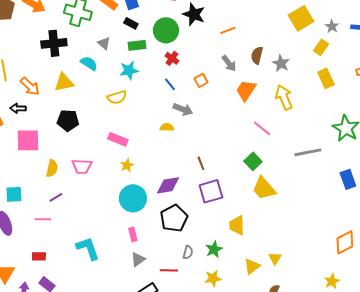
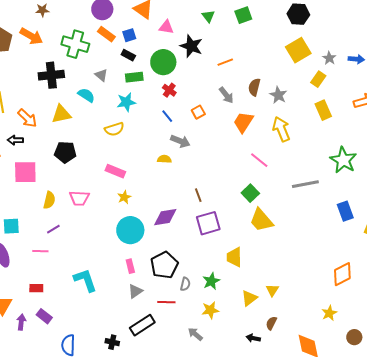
black pentagon: (174, 218) -> (164, 265), moved

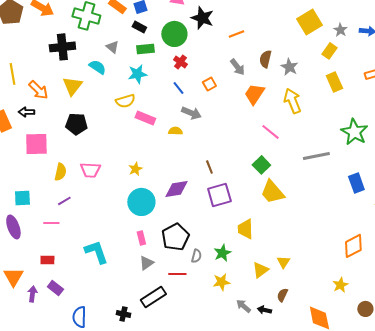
yellow triangle: (61, 114) -> (72, 86), turned -40
pink rectangle: (115, 171) -> (145, 118), moved
gray arrow: (195, 334) -> (243, 306), moved

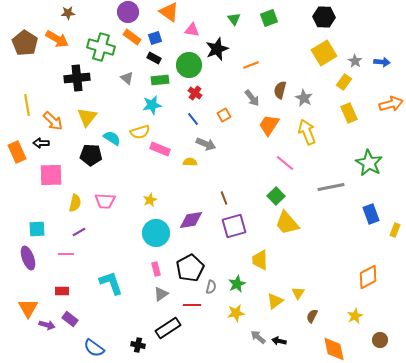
black star: (202, 18) -> (217, 49), turned 30
cyan semicircle: (97, 67) -> (112, 138), moved
purple arrow: (32, 294) -> (47, 325), turned 98
brown semicircle: (282, 295) -> (312, 316), moved
blue semicircle: (79, 317) -> (94, 348), turned -55

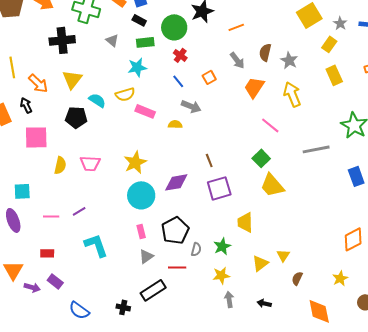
black arrow: (41, 143) -> (26, 105), turned 63
yellow star: (150, 200) -> (135, 162), size x1.6
purple line: (79, 232) -> (79, 211), moved
gray arrow: (258, 337) -> (229, 299), moved, turned 42

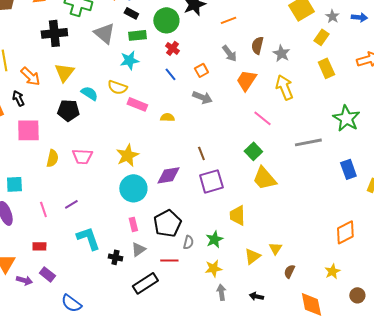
gray triangle: (112, 40) -> (104, 33), size x1.6
yellow semicircle: (125, 94) -> (117, 87), turned 36
gray arrow: (191, 106) -> (202, 97), moved
pink line: (51, 216) -> (43, 209), turned 70
black cross: (123, 307) -> (115, 257), moved

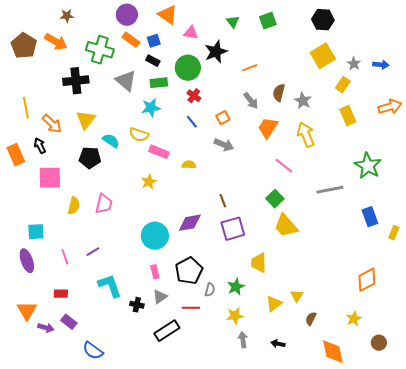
yellow star: (127, 155) -> (149, 182), moved, size x0.7
pink trapezoid: (82, 156) -> (104, 204), turned -80

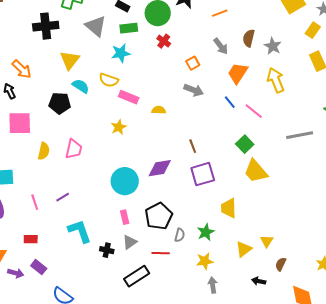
yellow triangle: (86, 120) -> (70, 60), moved
blue line: (192, 122) -> (230, 102), moved
black arrow: (278, 344) -> (259, 281), moved

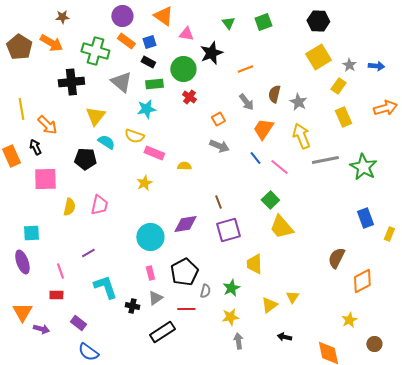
gray line: (300, 135) -> (325, 160), moved
pink line: (35, 202) -> (60, 271), moved
brown semicircle: (281, 264) -> (336, 258), moved, size x1.5
purple rectangle: (39, 267) -> (78, 323), moved

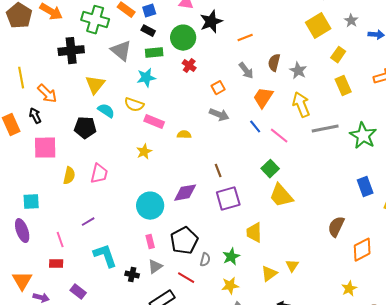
gray star: (349, 65) -> (351, 21), moved
red line: (186, 309) -> (186, 278), turned 30

